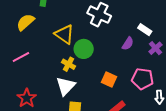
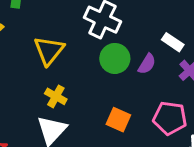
yellow triangle: (64, 34) -> (49, 50), turned 35
green circle: (84, 49) -> (115, 58), moved

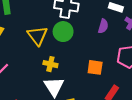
green circle: (115, 58) -> (63, 32), moved

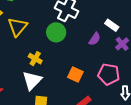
yellow triangle: (37, 36) -> (18, 27), moved

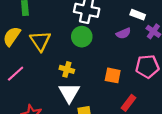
purple semicircle: (95, 39) -> (123, 33), turned 48

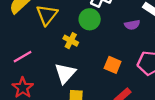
yellow cross: (67, 69) -> (71, 41), moved
pink line: (16, 74) -> (23, 57), moved

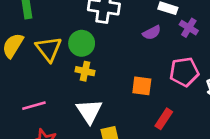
green circle: (90, 19) -> (82, 43), moved
pink line: (23, 57) -> (34, 106), turned 30

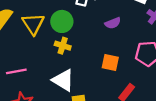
purple semicircle: (152, 33) -> (113, 23), moved
white triangle: (89, 111) -> (63, 80), turned -30

